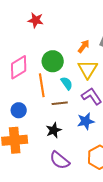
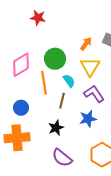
brown line: (60, 103) -> (62, 101), turned -70

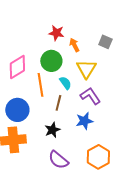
red star: (38, 18) -> (56, 33), moved
orange arrow: (86, 44) -> (74, 45), moved, turned -64
blue circle: (21, 108) -> (17, 110), size x1.5

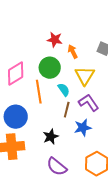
brown line: (58, 103) -> (67, 110), moved

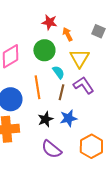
orange line: (39, 92) -> (37, 87), moved
blue star: (83, 128) -> (68, 118), moved

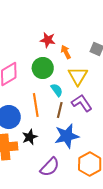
blue star: (68, 118) -> (67, 136), size x1.4
black star: (45, 119) -> (30, 137), moved
purple semicircle: (51, 149) -> (50, 167), turned -85

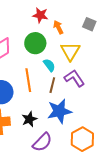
black star: (30, 137) -> (29, 119), moved

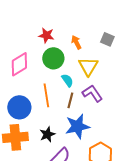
red star: (40, 15) -> (46, 35), moved

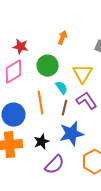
red star: (46, 35) -> (21, 47), moved
orange arrow: (76, 42) -> (63, 38), moved, turned 48

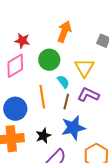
orange arrow: (63, 38) -> (64, 32), size x1.5
purple L-shape: (87, 101) -> (88, 95), turned -30

